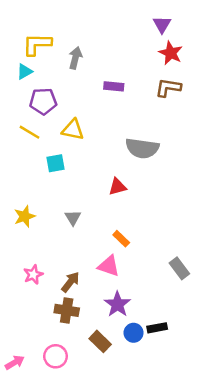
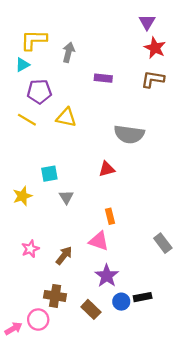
cyan square: (56, 163) -> (49, 174), moved
orange rectangle: (121, 239) -> (110, 216), turned 32
brown cross: (67, 310) -> (55, 296), moved
pink circle: (56, 356) -> (38, 320), moved

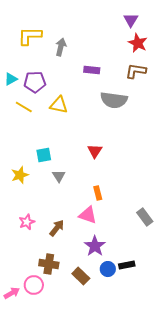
cyan triangle: (22, 65) -> (11, 79), moved
gray semicircle: (129, 134) -> (114, 100), moved
red triangle: (107, 169) -> (95, 151), turned -42

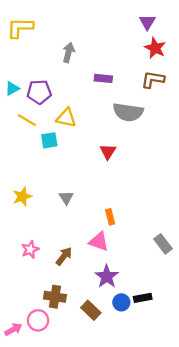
yellow L-shape: (30, 36) -> (20, 28), moved
red triangle: (95, 151) -> (108, 152), moved
cyan square: (44, 155) -> (49, 140), moved

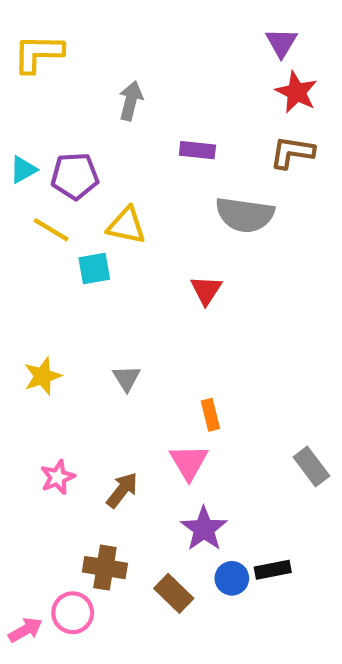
pink triangle: (99, 242) -> (189, 462), turned 40

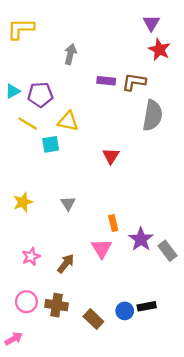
brown L-shape: (292, 152) -> (134, 82), moved
gray semicircle: (245, 215) -> (152, 115), moved, turned -88
purple star: (204, 529) -> (141, 239), moved
pink circle: (73, 613) -> (26, 302), moved

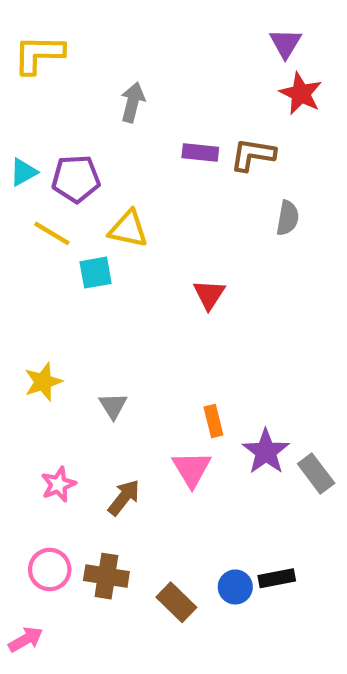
gray semicircle: (152, 115) -> (288, 218), size x0.6
gray triangle: (68, 203) -> (113, 406), moved

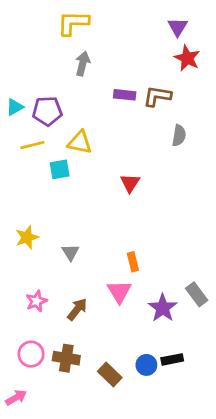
yellow L-shape: (39, 54) -> (73, 23), moved
yellow line: (52, 233) -> (32, 145), turned -45
purple star: (266, 452) -> (163, 308), moved

